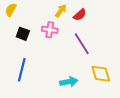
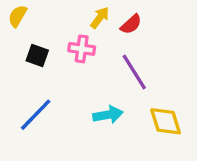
blue line: (22, 70) -> (36, 115), turned 30
cyan arrow: (69, 82) -> (108, 115), moved

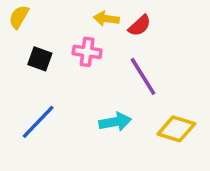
yellow arrow: (100, 18) -> (106, 19), turned -120
yellow diamond: (166, 121) -> (176, 129), turned -56

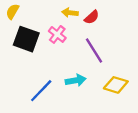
pink cross: (87, 52) -> (57, 34), turned 30
black square: (40, 59) -> (26, 39), size x1.6
blue line: (38, 122) -> (41, 91), moved

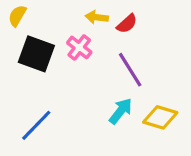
cyan arrow: (76, 80) -> (121, 111), moved, turned -42
blue line: (41, 91) -> (36, 125), moved

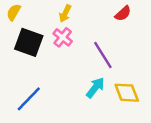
yellow arrow: (97, 17) -> (65, 13), moved, turned -72
red semicircle: (127, 24) -> (123, 13), moved
yellow diamond: (160, 117) -> (127, 93), turned 52

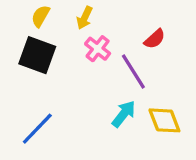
yellow semicircle: (14, 12) -> (41, 16), moved
red semicircle: (123, 13) -> (155, 39), moved
pink cross: (63, 37) -> (98, 49), moved

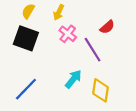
cyan arrow: (124, 114) -> (73, 79), moved
yellow diamond: (164, 120) -> (100, 90), moved, turned 30

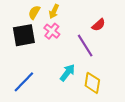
yellow semicircle: (28, 11) -> (34, 12), moved
pink cross: (68, 34) -> (52, 31), moved
black square: (26, 38) -> (24, 35), turned -30

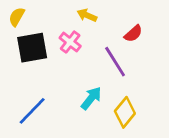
yellow arrow: (54, 11) -> (87, 15), moved, turned 88
yellow semicircle: (34, 12) -> (17, 17), moved
yellow diamond: (92, 83) -> (125, 112), turned 30

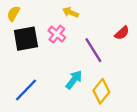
red semicircle: (133, 34) -> (122, 33), moved

